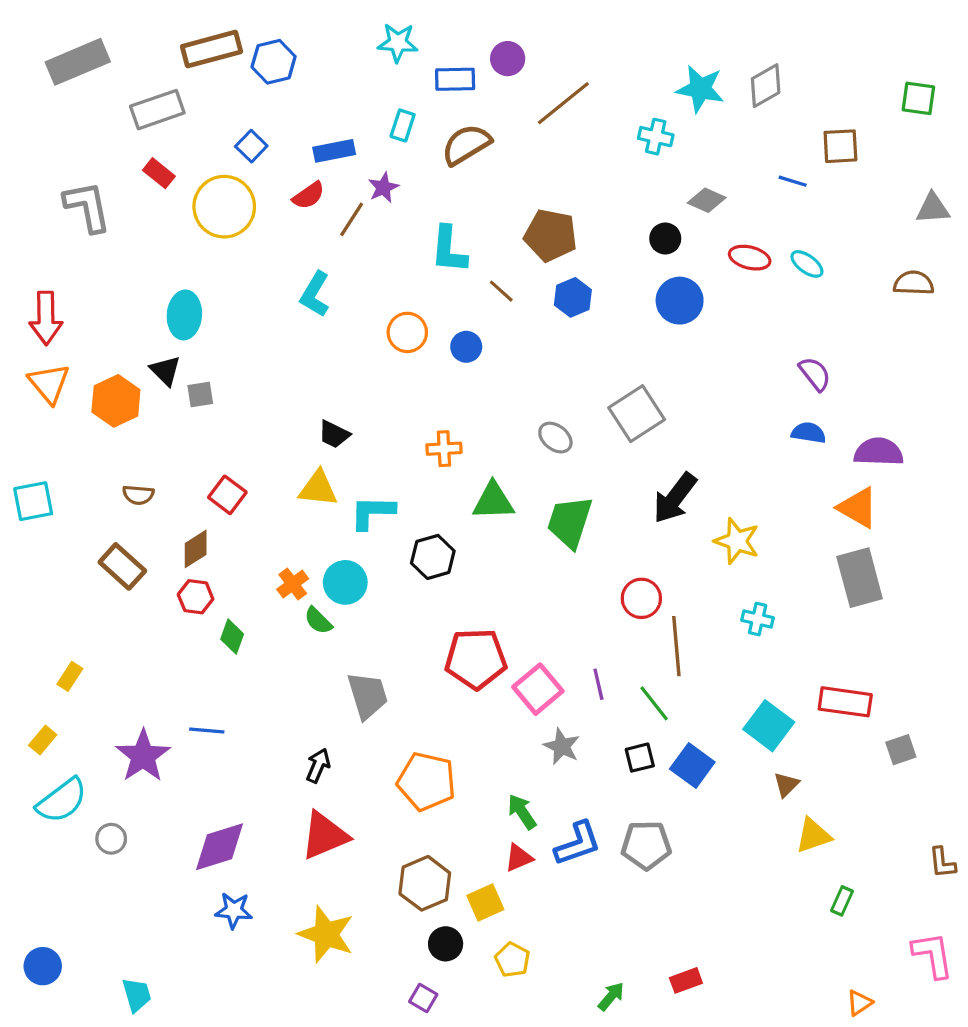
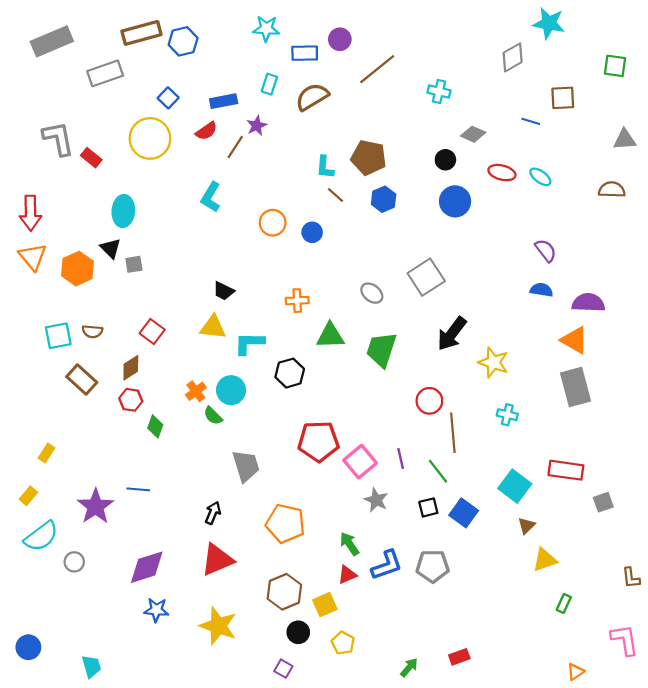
cyan star: (700, 89) -> (549, 23), moved
red rectangle: (159, 173) -> (91, 158), moved
cyan L-shape: (449, 250) -> (325, 167), moved, size x0.7
cyan square: (33, 501) -> (58, 336), moved

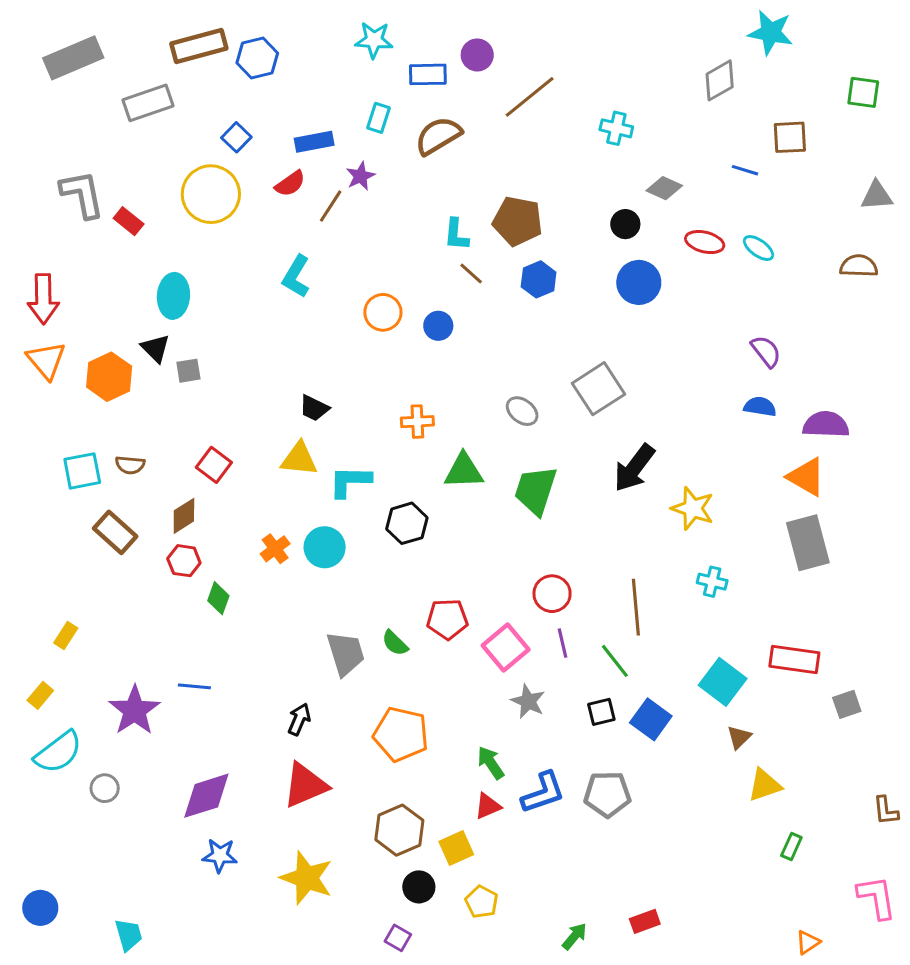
red circle: (429, 401) -> (552, 594), moved
green semicircle: (213, 416) -> (395, 643), moved
red pentagon: (318, 441) -> (447, 619), size x0.7

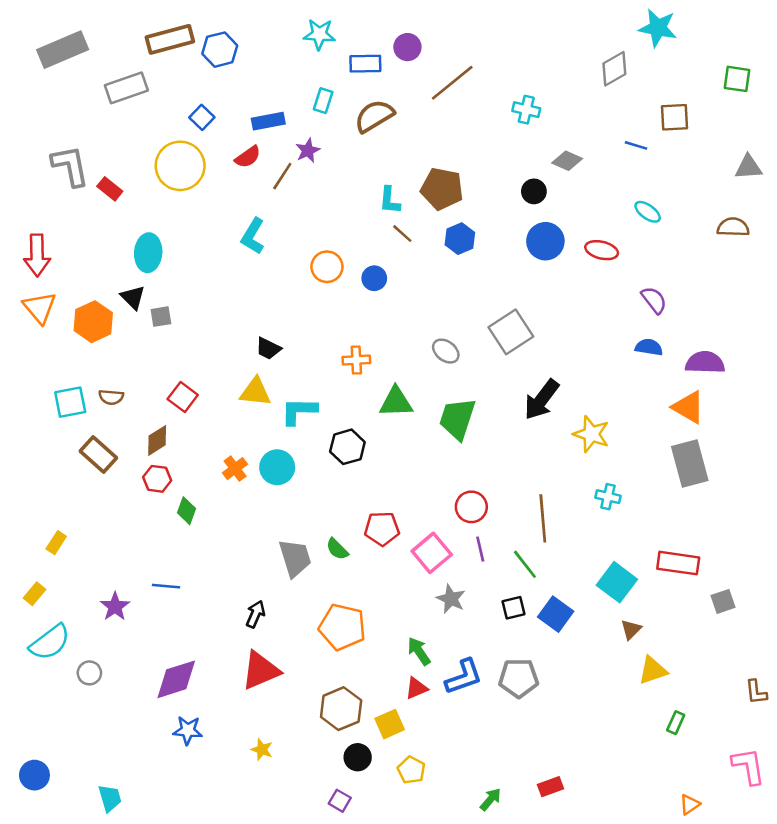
red ellipse: (705, 242) -> (602, 250), moved
purple star: (135, 710) -> (115, 607), size x0.7
yellow star: (307, 878) -> (262, 750), size x0.5

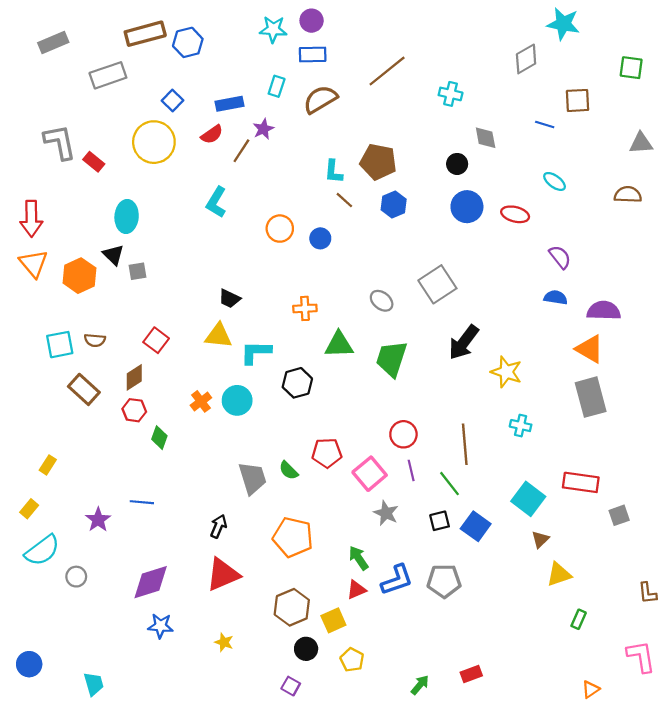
purple circle: (407, 47) -> (312, 21), moved
gray rectangle: (63, 50) -> (53, 42), size x0.7
gray diamond: (567, 161) -> (486, 138), turned 55

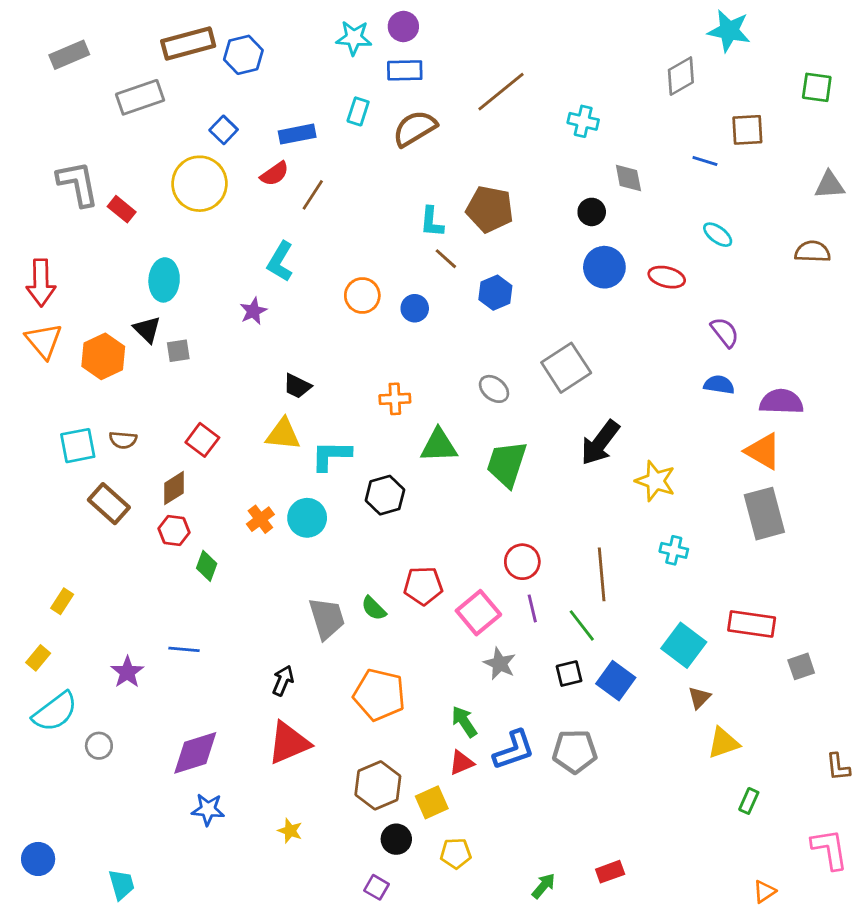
purple star: (263, 129) -> (253, 311), moved
blue hexagon: (394, 204) -> (495, 293), moved
yellow pentagon: (352, 660) -> (456, 853), turned -30

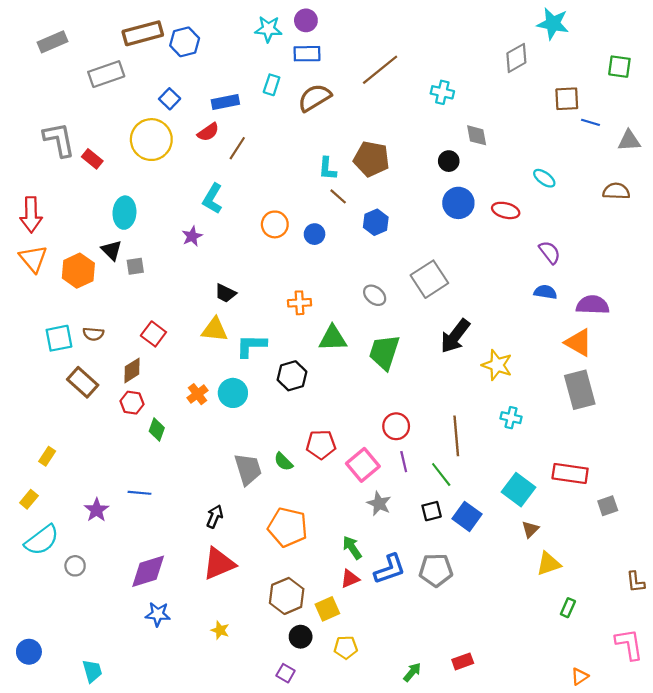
blue line: (705, 161) -> (590, 122), moved

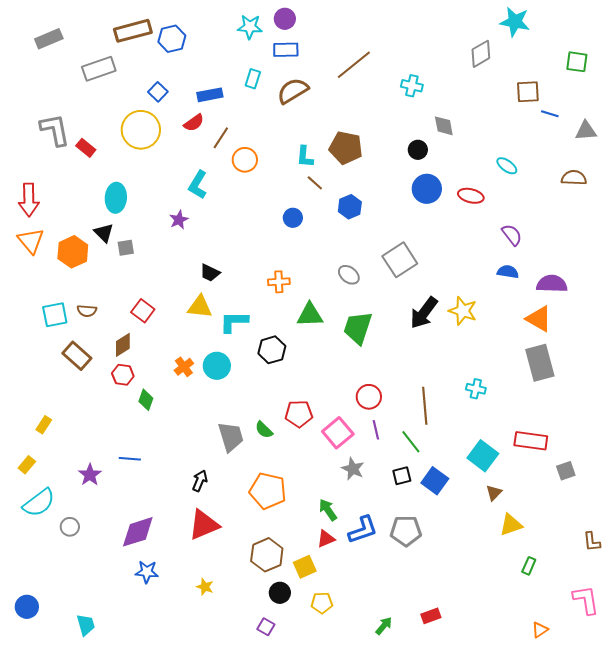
orange circle: (275, 224) -> (245, 160), moved
yellow star: (497, 365) -> (463, 311), moved

